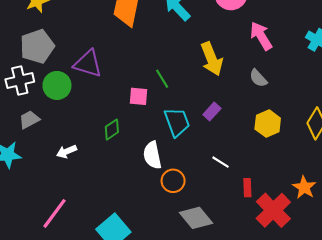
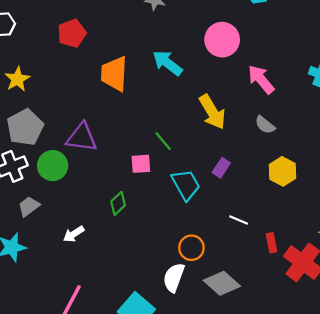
white semicircle: (152, 155) -> (174, 278), moved, turned 40

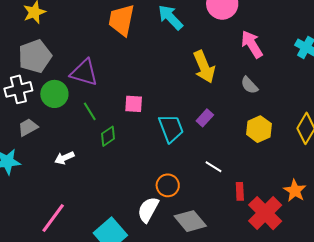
green line: (163, 141) -> (90, 111), moved

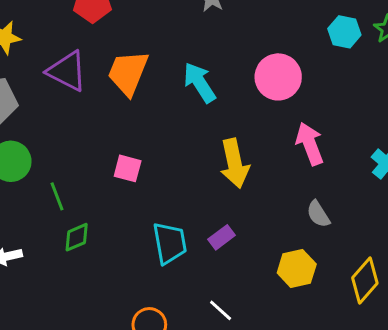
purple triangle: (84, 73) -> (67, 71), moved
gray semicircle: (249, 85) -> (318, 214), moved
pink square: (134, 104) -> (128, 168), moved

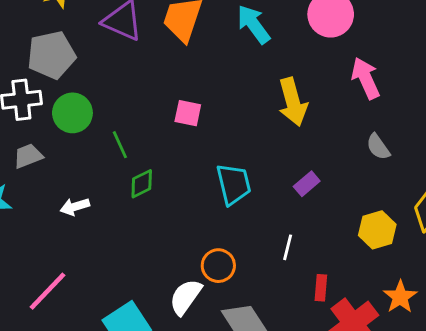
purple rectangle: (222, 237) -> (307, 184), moved
yellow hexagon: (297, 268) -> (377, 230), moved
white line: (221, 310) -> (288, 247), turned 65

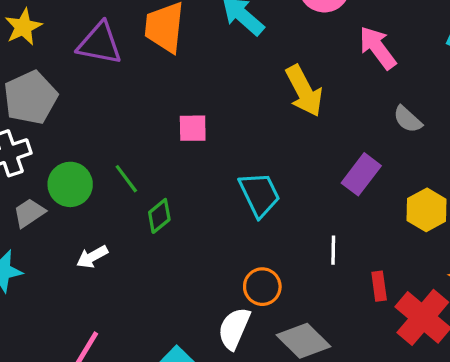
green circle: (72, 113) -> (70, 184), moved
purple rectangle: (307, 184) -> (361, 174), moved, size x1.4

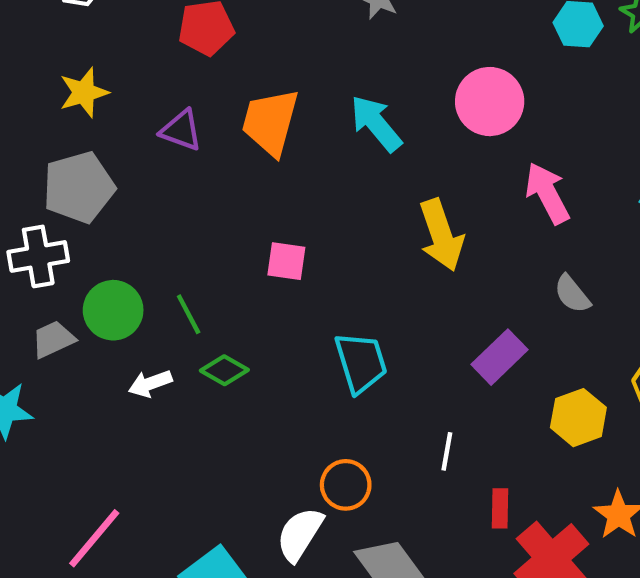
purple triangle: (100, 43) -> (181, 130), size x0.7
green diamond: (159, 216) -> (224, 370), turned 60
white arrow: (92, 257) -> (150, 384), moved

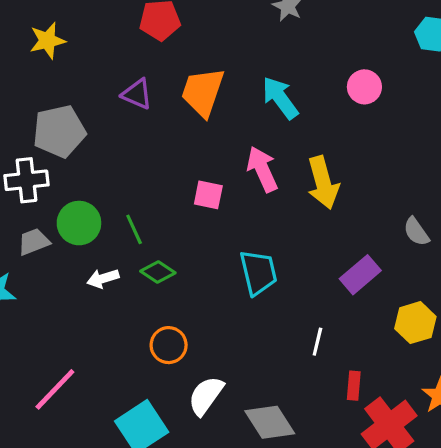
yellow star: (84, 92) -> (47, 41), moved
pink circle: (490, 102) -> (364, 87), size x0.7
pink arrow: (547, 193) -> (262, 169), moved
orange circle: (346, 485) -> (169, 345), moved

